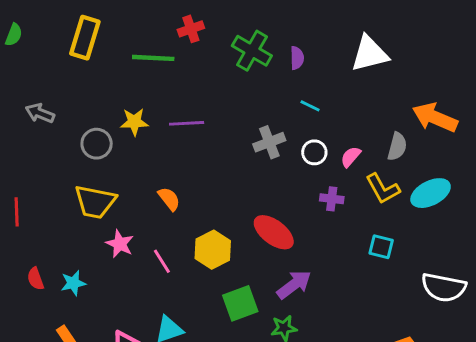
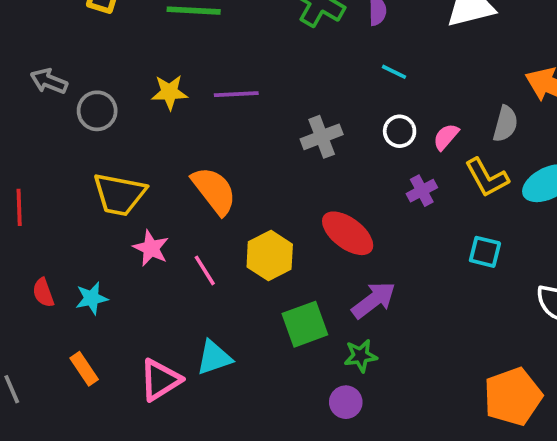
gray cross: (269, 142) -> (322, 137), moved
gray circle: (97, 144) -> (97, 111), moved
orange semicircle: (169, 199) -> (214, 191), size x1.6
purple cross: (332, 199) -> (422, 191), turned -35

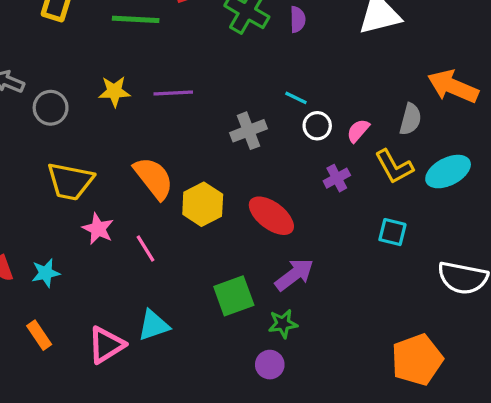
cyan line: (394, 72) -> (296, 98), moved
yellow hexagon: (270, 256) -> (203, 204), moved

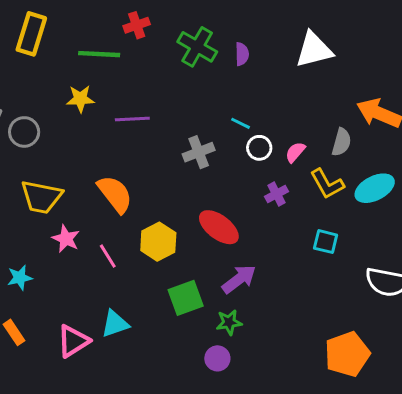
yellow star: (114, 91) -> (80, 99), moved
yellow hexagon: (203, 204) -> (158, 242), moved

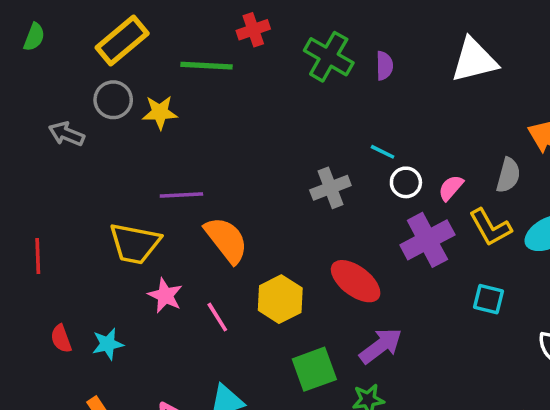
yellow rectangle: (31, 34) -> (122, 41), turned 33
yellow star: (80, 99) -> (160, 112), moved
purple line: (132, 119) -> (181, 195), moved
gray circle: (24, 132) -> (113, 100), moved
purple cross: (277, 194) -> (427, 240), size x1.8

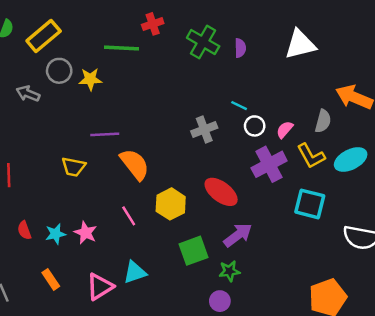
yellow rectangle: (122, 41) -> (44, 36), moved
yellow trapezoid: (135, 243) -> (74, 167), size x0.7
pink star: (165, 296) -> (86, 233), moved
cyan square: (489, 299) -> (310, 204), size x1.5

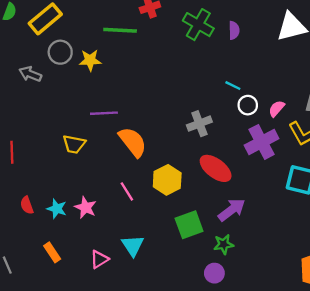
gray cross: (204, 130) -> (199, 124), moved
cyan star: (56, 234) -> (57, 209), turned 30
cyan triangle: (135, 272) -> (133, 245), turned -45
pink triangle: (100, 287) -> (99, 259), size x0.7

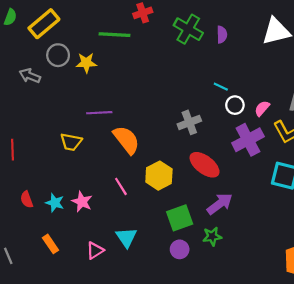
purple circle: (214, 273) -> (180, 249), moved

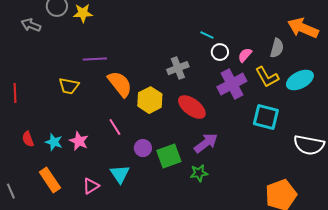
yellow hexagon: (159, 176) -> (150, 100), moved
orange rectangle: (50, 244) -> (50, 180), size x1.4
purple circle: (180, 249) -> (143, 148), moved

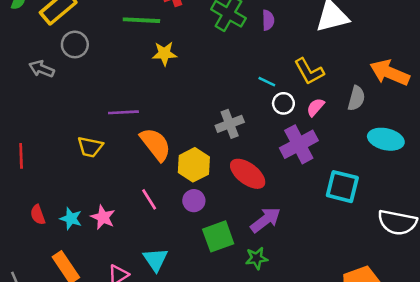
yellow star: (83, 13) -> (164, 53), moved
yellow L-shape: (267, 77) -> (309, 71), moved
cyan ellipse: (300, 80) -> (386, 139), turned 40
purple circle: (143, 148) -> (194, 201), moved

